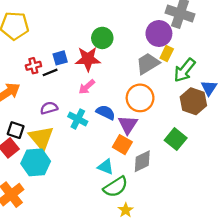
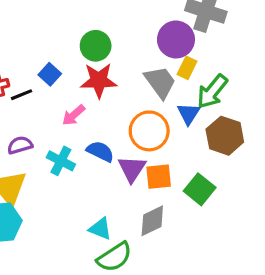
blue square: (60, 58) -> (50, 74), moved, turned -32
red star: (88, 59) -> (99, 80), moved
gray trapezoid: (148, 63) -> (160, 82), turned 85
blue triangle: (209, 88) -> (189, 114), moved
orange square: (122, 145) -> (159, 177), moved, turned -36

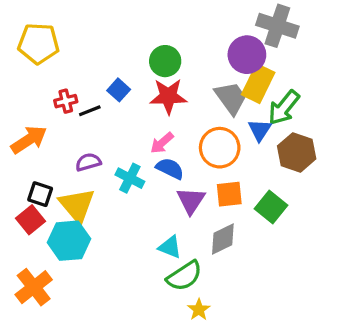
yellow rectangle: (187, 68) -> (258, 84), size x1.6
pink arrow: (73, 115) -> (162, 143), moved
purple triangle: (132, 169) -> (191, 201), moved

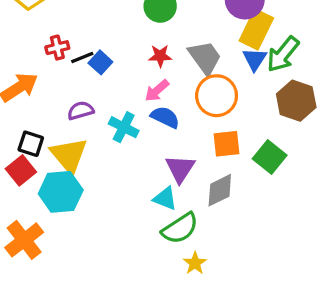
blue square: (119, 90) -> (100, 62), moved
red star: (168, 96) -> (160, 56), moved, size x0.6
gray trapezoid: (231, 98) -> (205, 58), moved
blue triangle: (260, 130) -> (255, 59), moved
purple triangle: (191, 201) -> (180, 169), moved

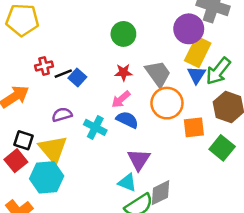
orange square: (226, 144) -> (194, 127), moved
green square: (270, 157) -> (222, 148), moved
gray diamond: (220, 190) -> (161, 193), moved

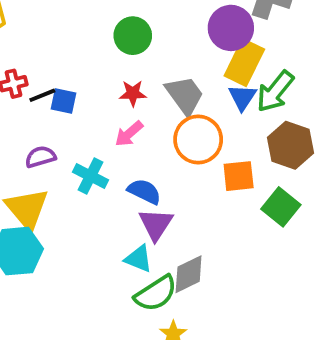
blue square: (77, 77) -> (64, 101), turned -30
blue semicircle: (127, 120) -> (144, 191), moved

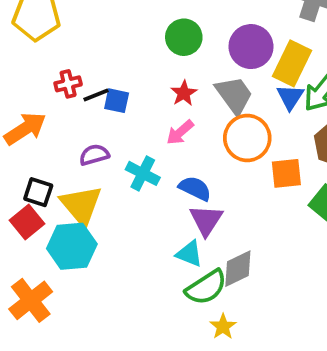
purple circle: (231, 28) -> (251, 47), moved
red star: (133, 93) -> (184, 93), turned -30

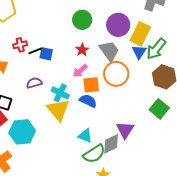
orange square: (286, 173) -> (91, 85), moved
yellow triangle: (81, 205) -> (58, 110), moved
purple triangle: (206, 220) -> (125, 130), moved

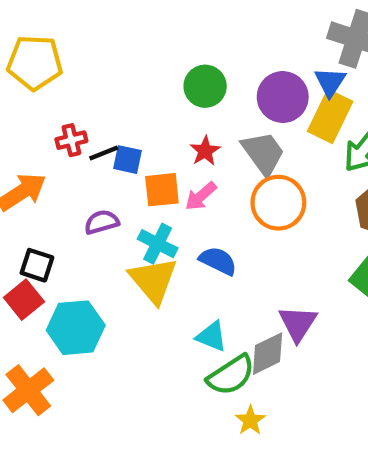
blue triangle: (139, 52) -> (330, 82), moved
orange square: (91, 85) -> (162, 190), moved

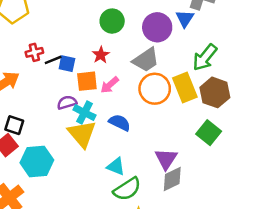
yellow rectangle: (330, 116) -> (185, 87), moved, turned -48
red star: (205, 151) -> (101, 55), moved
gray trapezoid: (263, 153) -> (146, 60), turned 92
purple semicircle: (102, 222) -> (67, 103), moved
gray diamond: (268, 354) -> (172, 179), moved

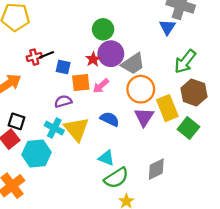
purple circle: (157, 27) -> (111, 54), moved
black line: (53, 60) -> (46, 55), moved
yellow rectangle: (185, 87) -> (167, 108), moved
cyan cross: (84, 113) -> (54, 128), moved
purple triangle: (166, 159) -> (144, 117), moved

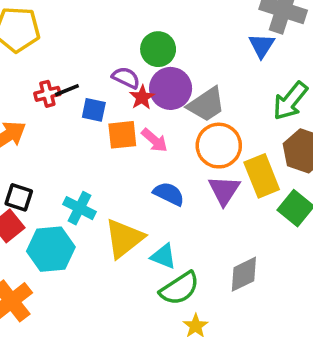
pink arrow: (101, 86) -> (154, 140), turned -98
purple semicircle: (63, 101) -> (126, 78), moved, turned 42
yellow triangle: (76, 129) -> (124, 238), moved, turned 32

